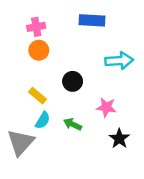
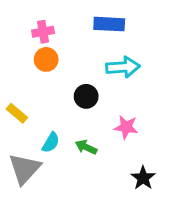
cyan arrow: (119, 61) -> (123, 67), moved
yellow rectangle: (37, 96) -> (17, 113), moved
black star: (119, 138) -> (143, 178), moved

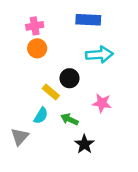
yellow rectangle: (17, 113) -> (51, 92), moved
gray triangle: (25, 169) -> (20, 137), size x0.7
black star: (143, 178) -> (84, 144), moved

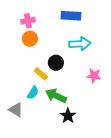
pink star: (102, 103) -> (94, 76), moved
green arrow: (70, 119) -> (56, 96), size x1.5
gray triangle: (20, 137) -> (16, 110), turned -42

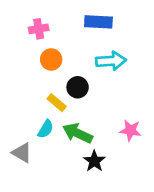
orange circle: (30, 39) -> (51, 59), moved
pink star: (94, 76) -> (130, 130), moved

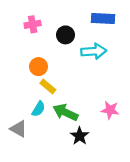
blue rectangle: (98, 22) -> (103, 18), moved
orange circle: (51, 59) -> (38, 67), moved
black circle: (78, 87) -> (65, 35), moved

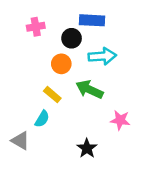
blue rectangle: (103, 18) -> (92, 20), moved
orange circle: (38, 67) -> (61, 64), moved
green arrow: (65, 112) -> (89, 89), moved

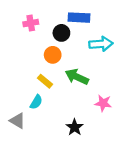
cyan arrow: (102, 56) -> (101, 44), moved

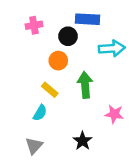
green arrow: (77, 77) -> (85, 85), turned 60
gray triangle: (18, 121) -> (34, 146), moved, turned 42

